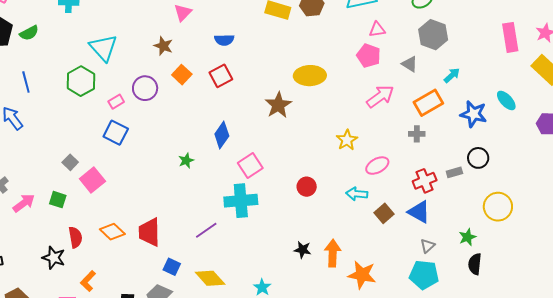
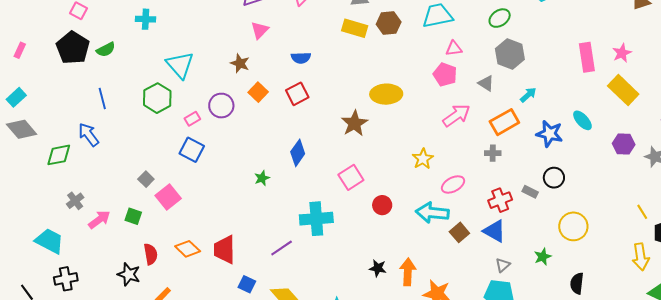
pink square: (250, 166) -> (351, 177), moved
gray rectangle: (454, 172) -> (530, 192), turned 42
cyan arrow: (357, 194) -> (432, 213), size x1.5
black semicircle: (475, 264) -> (577, 283), moved

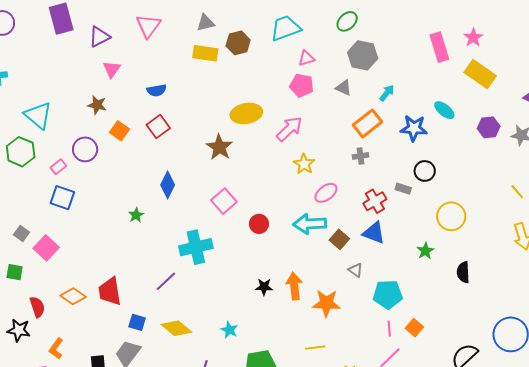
pink arrow: (456, 115) -> (289, 129), moved
yellow star: (423, 159) -> (304, 164), moved
gray triangle: (503, 265) -> (356, 270), moved, turned -35

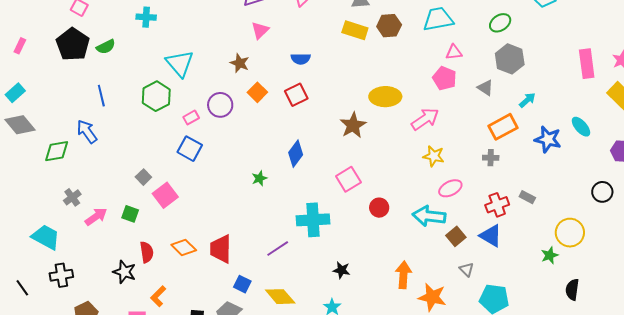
yellow star: (304, 164) -> (434, 156), turned -30
black circle: (425, 171) -> (602, 192), moved
green star: (425, 251) -> (550, 255), moved
black star: (264, 287) -> (341, 270), moved

